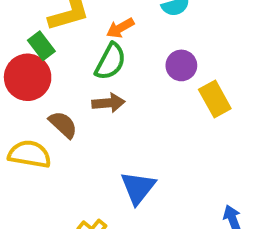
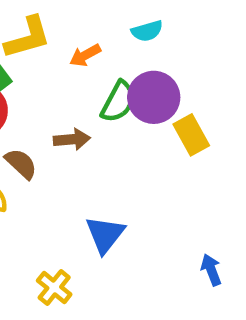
green semicircle: (110, 62) -> (118, 102), moved
purple circle: (181, 65) -> (154, 97), size x1.5

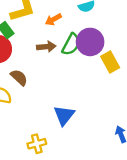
brown arrow: (72, 139) -> (46, 47), moved
yellow cross: (54, 287) -> (37, 144), turned 36

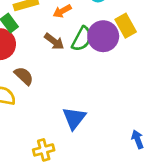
brown arrow: (46, 47) -> (54, 42), turned 42
yellow rectangle: (110, 62) -> (126, 26), moved

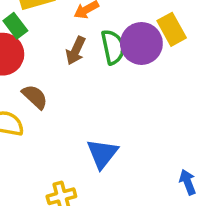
green semicircle: (82, 39) -> (113, 47), turned -40
brown arrow: (54, 42) -> (76, 51), turned 78

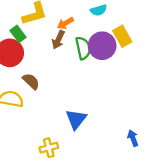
brown arrow: (76, 51) -> (58, 40), moved

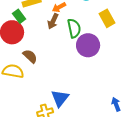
purple circle: (102, 46) -> (88, 45), moved
blue triangle: (76, 119) -> (60, 98), moved

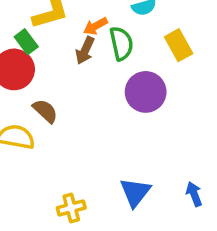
green semicircle: (74, 28) -> (121, 43), moved
blue triangle: (60, 98) -> (135, 192), moved

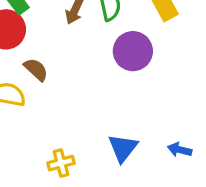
blue arrow: (194, 194) -> (180, 150), turned -55

